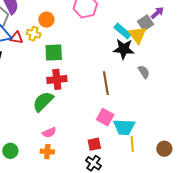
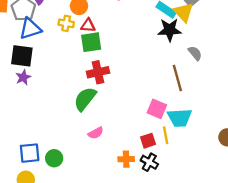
red triangle: (17, 38) -> (88, 25), moved
brown line: (106, 83) -> (177, 78), moved
yellow line: (132, 144) -> (166, 135), moved
orange cross: (47, 152) -> (126, 159), moved

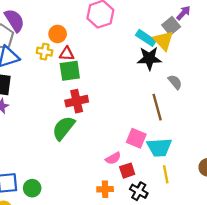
pink semicircle: (96, 133) -> (113, 158), moved
yellow line: (166, 135) -> (166, 174), moved
black cross: (149, 162) -> (139, 191), moved

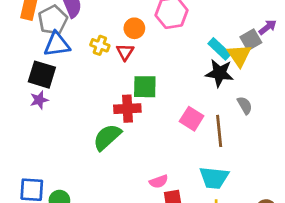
orange circle: (58, 34) -> (134, 28), moved
red triangle: (67, 54) -> (125, 52), turned 49
green square: (70, 71) -> (145, 87), moved
pink square: (136, 138) -> (192, 119), moved

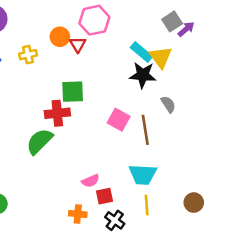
gray square: (251, 40) -> (172, 21), moved
yellow cross: (100, 45) -> (28, 55), turned -30
red triangle: (125, 52) -> (78, 44), moved

